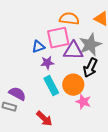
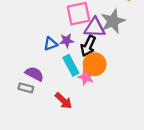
blue triangle: (38, 47) -> (51, 44), moved
black arrow: (90, 68) -> (88, 46), moved
pink star: (83, 102) -> (86, 77), moved

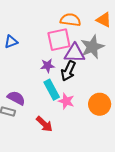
blue triangle: (51, 44) -> (11, 42), moved
orange circle: (95, 64) -> (100, 104), moved

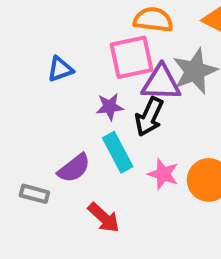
blue triangle: (11, 42) -> (60, 69), moved
purple semicircle: (16, 98) -> (74, 168), moved, turned 114
pink star: (66, 101) -> (163, 174), moved

